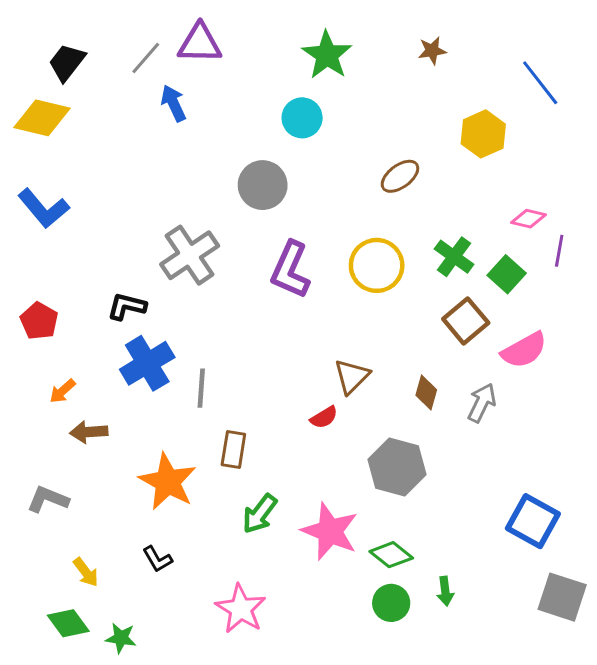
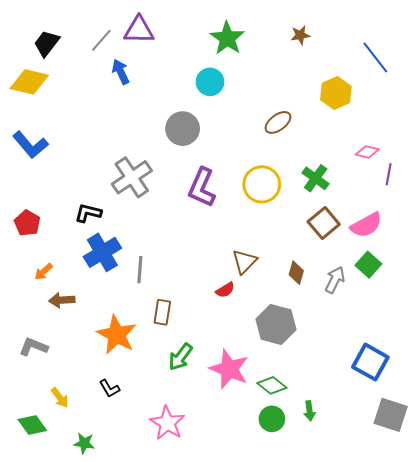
green square: (507, 274) -> (368, 265), moved
pink semicircle: (524, 350) -> (366, 225), moved
green diamond: (68, 623) -> (32, 425), moved

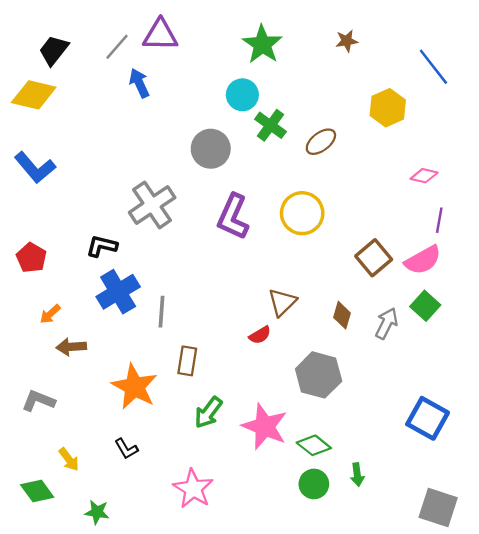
purple line: (389, 174) -> (439, 220), moved
green cross: (316, 178) -> (270, 125), moved
gray square: (391, 415) -> (438, 507), moved

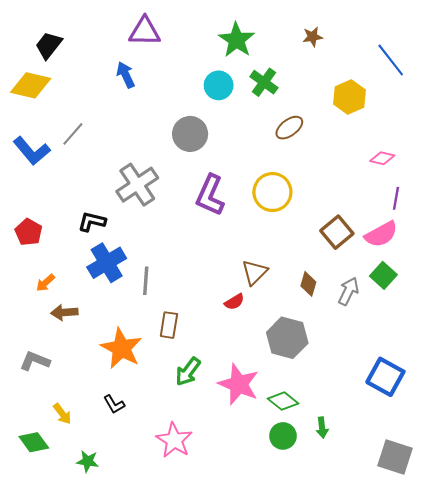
gray line: (117, 47) -> (73, 134), moved
green cross: (270, 125) -> (264, 82), moved

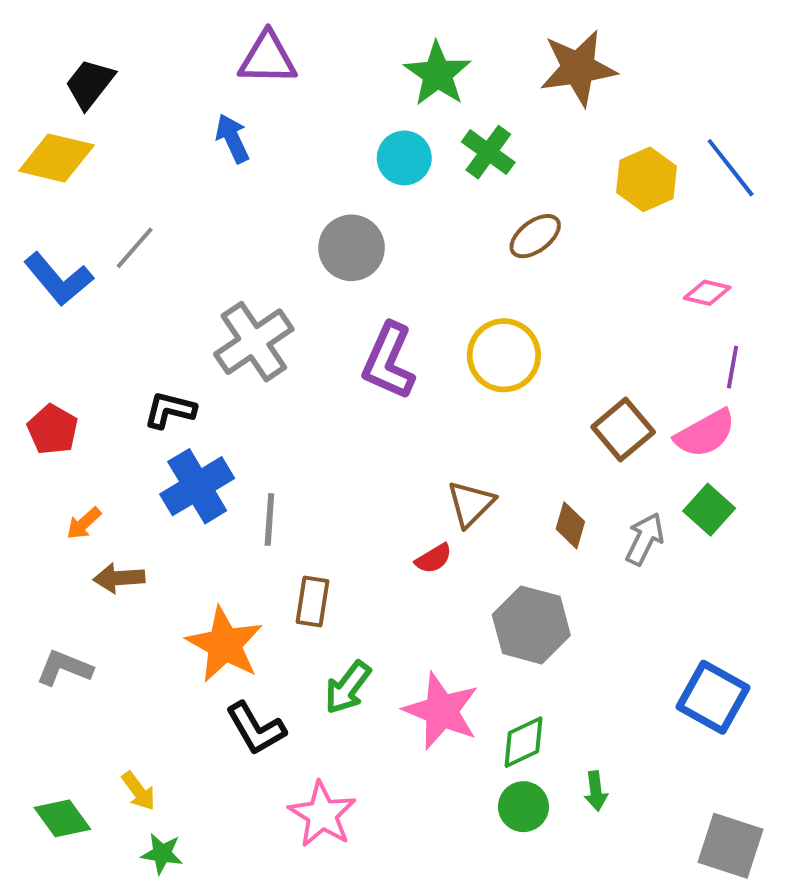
brown star: (313, 37) -> (578, 68), size x2.0
blue line: (391, 60) -> (731, 168), moved
green diamond: (283, 401) -> (523, 742), turned -64
black L-shape: (114, 404) -> (256, 728), moved, size x1.5
yellow arrow: (62, 414) -> (139, 791), moved

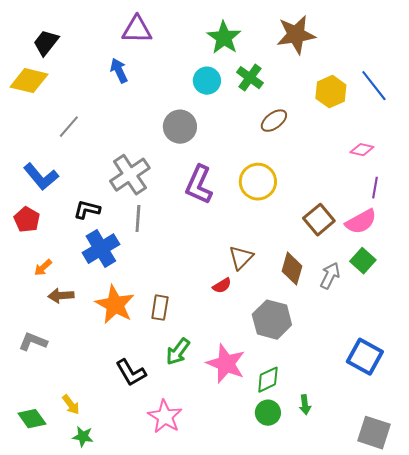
blue L-shape: (58, 279) -> (41, 177), moved
gray line: (269, 519) -> (138, 219), moved
brown diamond: (570, 525) -> (292, 269), size x1.4
orange star: (225, 644) -> (115, 305), moved

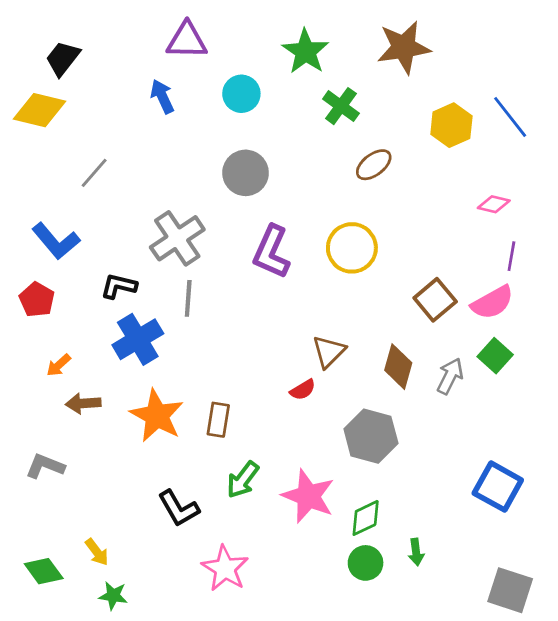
cyan circle: (207, 81) -> (241, 94), moved

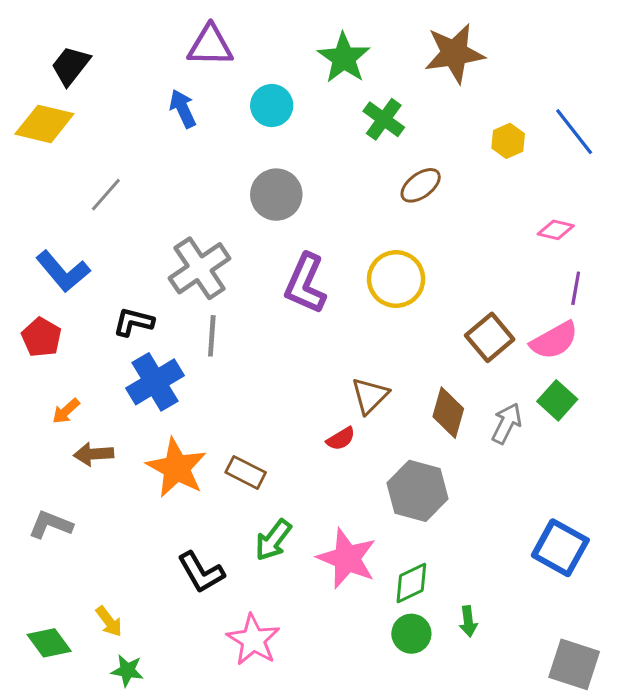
yellow hexagon: (451, 125) -> (508, 141), size x0.7
brown rectangle: (218, 420) -> (246, 472), turned -72

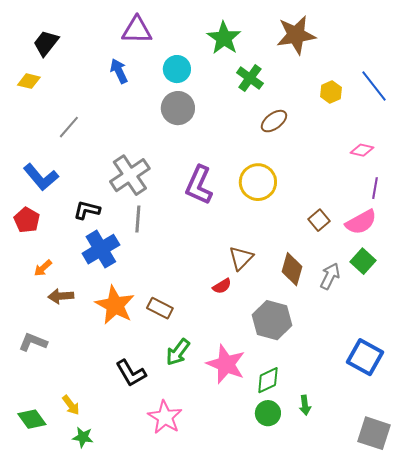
yellow diamond: (44, 124) -> (29, 81), size x0.6
gray circle: (276, 195) -> (178, 108), moved
brown square: (490, 337) -> (319, 220), size x0.7

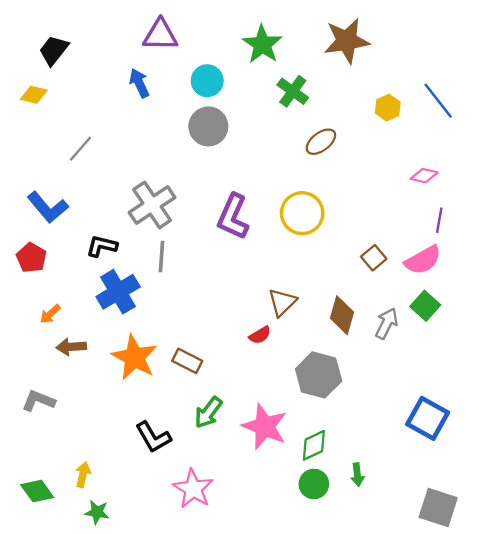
yellow arrow: (71, 405) -> (83, 475), turned -130

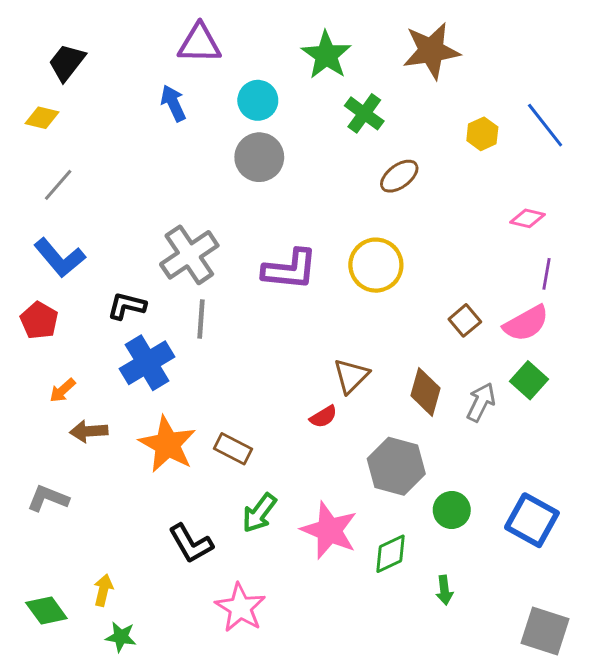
gray line: (81, 149) -> (58, 185), moved
purple L-shape: (233, 217) -> (290, 269), turned -108
green circle: (314, 484) -> (452, 510), moved

